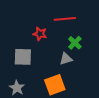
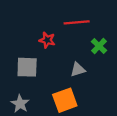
green cross: (75, 43) -> (99, 46), moved

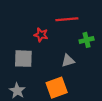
green cross: (99, 46) -> (87, 40), turned 32

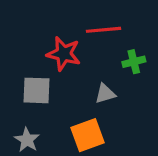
red star: (41, 35) -> (64, 54), size x1.5

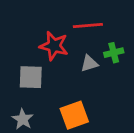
gray triangle: (105, 94) -> (89, 64), moved

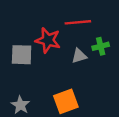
gray square: (31, 77) -> (22, 55), moved

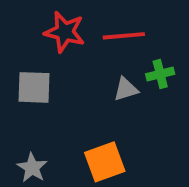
red star: (48, 40) -> (65, 32), moved

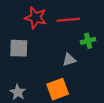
gray triangle: (126, 89) -> (69, 60), moved

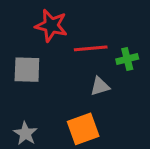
red line: (68, 20) -> (91, 48), moved

